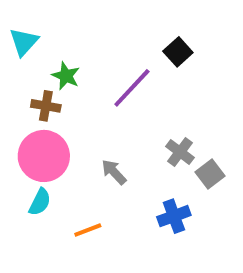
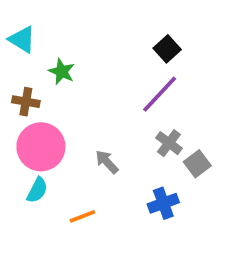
cyan triangle: (24, 42) -> (22, 40), turned -40
purple line: (132, 88) -> (160, 94), moved
brown cross: (46, 106) -> (26, 102), moved

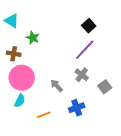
gray cross: (169, 143) -> (82, 75), moved
blue cross: (163, 203) -> (77, 108), moved

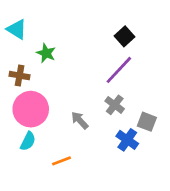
gray square: (105, 87) -> (147, 122), turned -32
blue cross: (77, 108) -> (127, 140), moved, turned -35

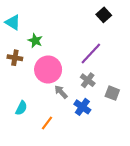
black square: (124, 36) -> (104, 15), moved
pink circle: (31, 109) -> (48, 70), moved
blue cross: (127, 140) -> (82, 107), moved
orange line: (61, 161) -> (47, 123), turned -32

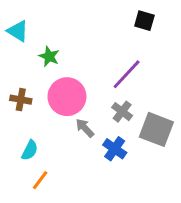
black square: (104, 15) -> (144, 21), turned -32
brown cross: (15, 58) -> (21, 100), moved
gray square: (112, 93) -> (156, 129), size x1.6
orange line: (47, 123) -> (40, 180), moved

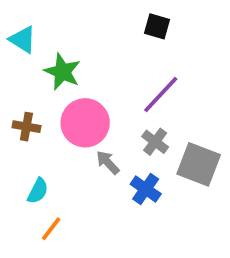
black square: (144, 21) -> (157, 26), moved
green star: (49, 56) -> (62, 72), size x1.4

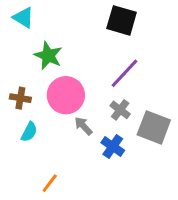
black square: (157, 26) -> (122, 20), size x1.5
cyan triangle: (23, 40) -> (23, 18), moved
cyan semicircle: (38, 191) -> (29, 132), moved
orange line: (51, 229) -> (50, 183), moved

